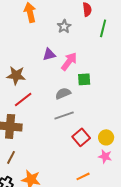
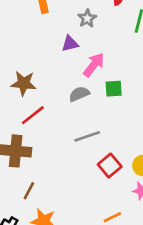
purple triangle: (49, 54) -> (70, 44), moved
gray semicircle: (63, 93) -> (79, 94), moved
brown line: (11, 157) -> (29, 191), moved

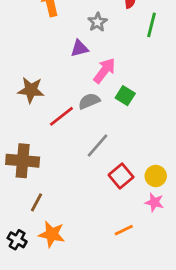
green square: (114, 89) -> (125, 96), turned 36
red line: (33, 115) -> (61, 116), moved
gray line: (87, 136) -> (97, 145), turned -30

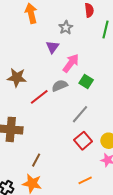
purple triangle: (79, 48) -> (53, 47), turned -40
gray line: (97, 145) -> (80, 114), moved
brown line: (36, 202) -> (36, 160), moved

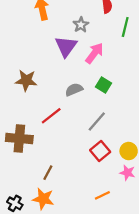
purple triangle: (53, 47) -> (66, 46), size x1.5
pink arrow: (71, 63) -> (94, 53), moved
red line: (39, 97) -> (51, 116), moved

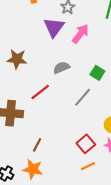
green square: (104, 85) -> (97, 73), moved
red square: (100, 151) -> (86, 144), moved

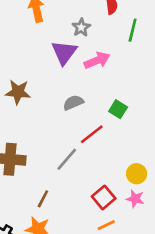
pink arrow: (80, 34) -> (97, 60), turned 30
red line: (40, 92) -> (92, 134), moved
gray line: (83, 97) -> (67, 159), moved

